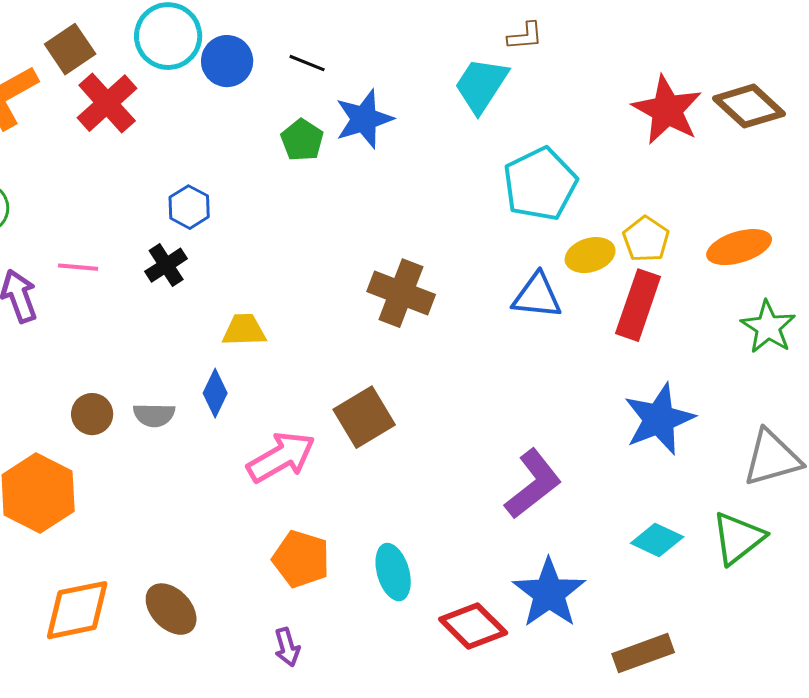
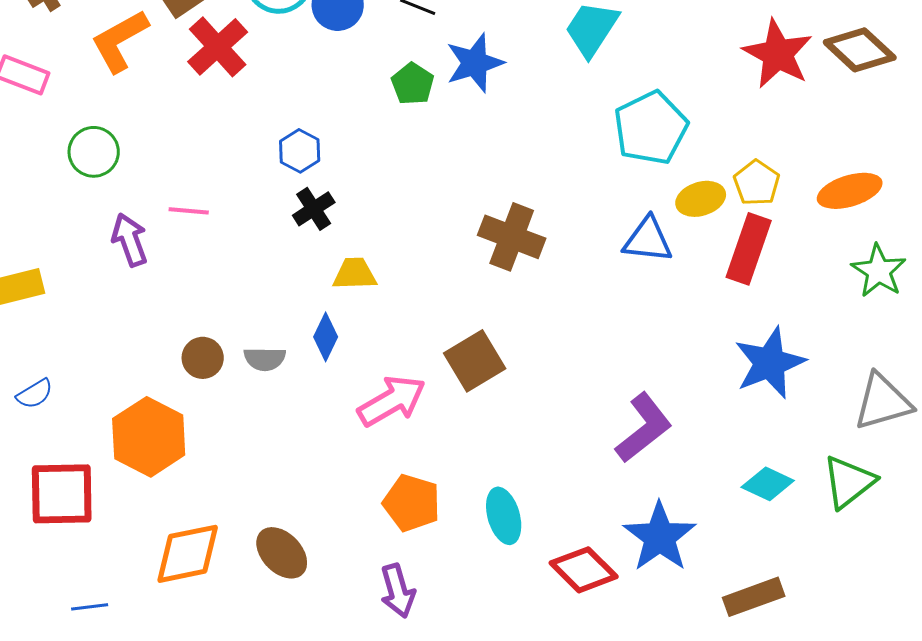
black cross: (166, 265) -> (314, 209), moved
purple arrow: (287, 647) -> (398, 591), size x1.4

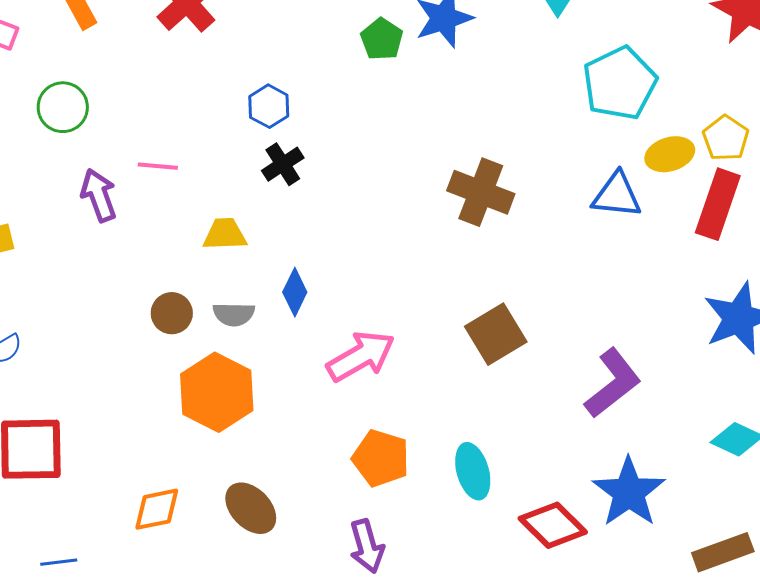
yellow trapezoid: (355, 274) -> (225, 234), moved
brown square: (475, 361) -> (496, 334), moved
orange hexagon: (149, 437) -> (217, 392), moved
orange diamond: (188, 554) -> (157, 509), size x0.7

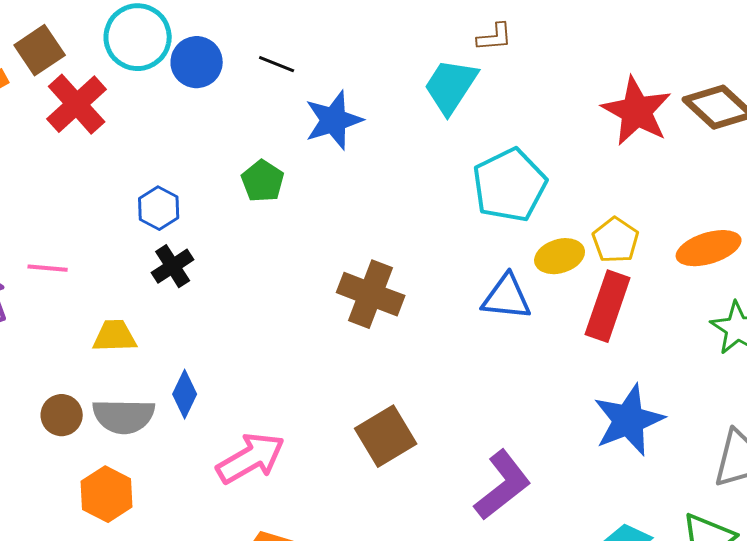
green pentagon: (382, 39) -> (263, 181), moved
gray semicircle: (234, 314) -> (124, 416), size x1.5
orange hexagon: (217, 392) -> (107, 494), size x0.7

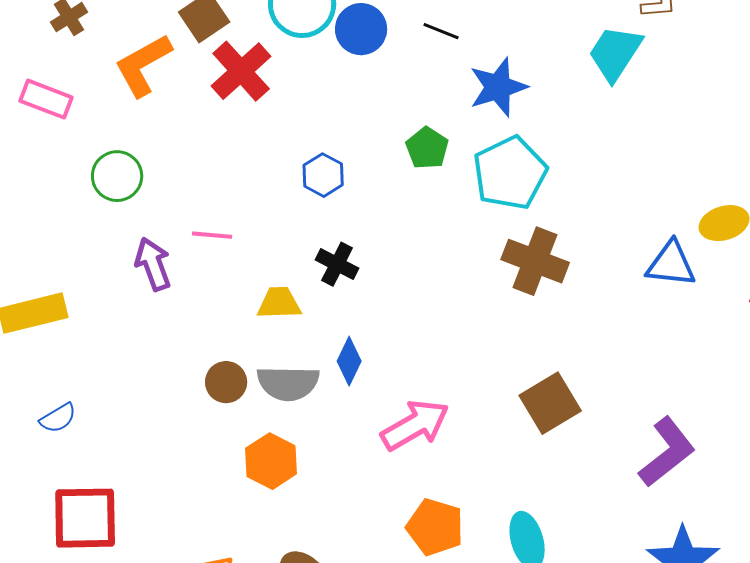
cyan pentagon: (510, 185) -> (510, 173), moved
black cross: (173, 266) -> (337, 264), moved, turned -30

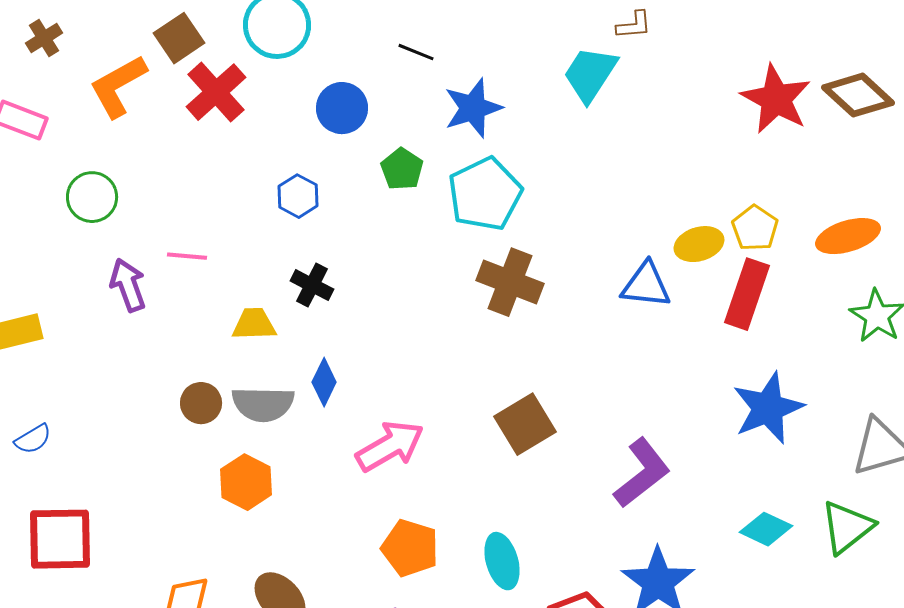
blue circle: (361, 29) -> (342, 108), moved

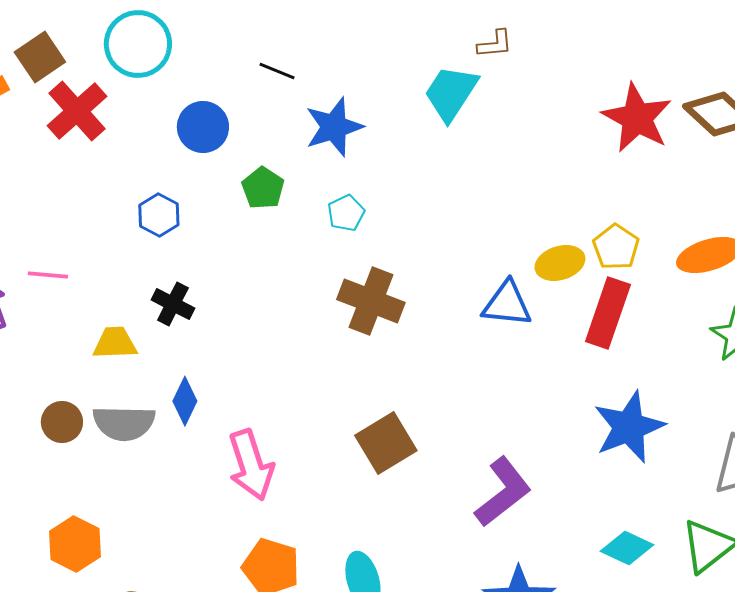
cyan pentagon: (485, 194) -> (346, 213), size x0.5
pink arrow: (390, 446) -> (251, 465), turned 102
orange hexagon: (246, 482) -> (75, 544), moved

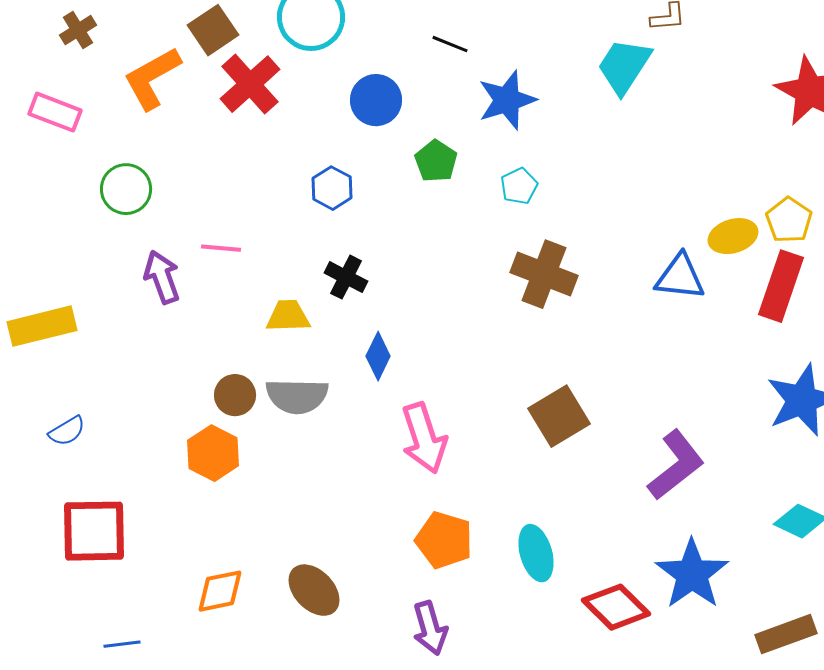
blue diamond: (185, 401) -> (378, 356), moved
orange hexagon: (75, 544) -> (213, 453), moved

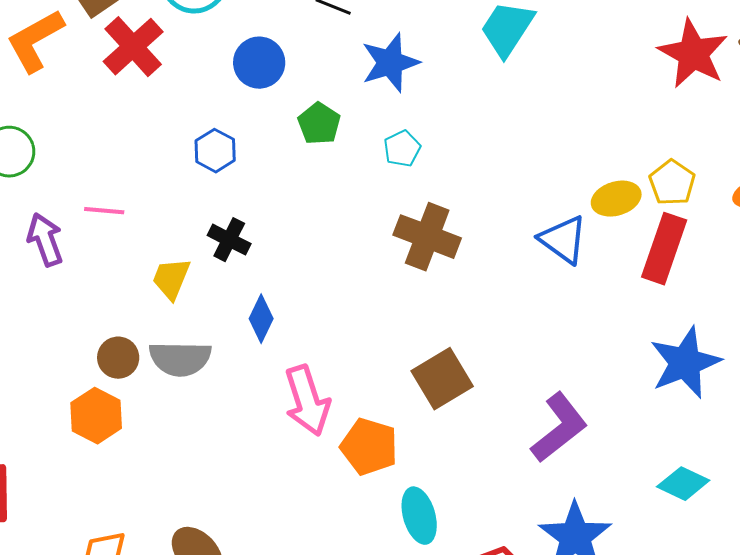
blue triangle: (680, 277) -> (563, 240), turned 30
yellow trapezoid: (288, 316) -> (171, 279), turned -66
orange pentagon: (444, 540) -> (369, 447), moved

